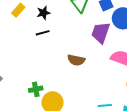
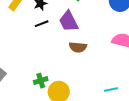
purple trapezoid: (101, 33) -> (69, 21), moved, turned -40

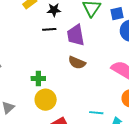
green cross: (41, 81) -> (38, 78), moved

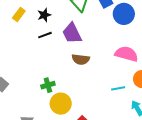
cyan line: (96, 113) -> (118, 88), moved

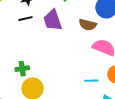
brown semicircle: (81, 59) -> (88, 25), moved

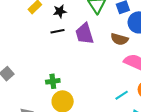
cyan line: (91, 81) -> (122, 95), turned -32

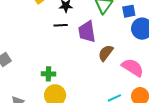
brown semicircle: (119, 39) -> (106, 53), moved, turned 102

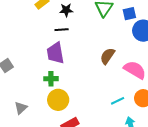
purple trapezoid: (87, 32) -> (55, 53), moved

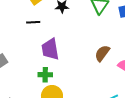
black line: (62, 30) -> (33, 22), moved

